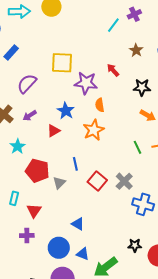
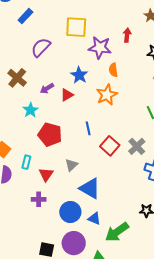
red arrow: (113, 70) -> (127, 35), turned 48
purple arrow: (30, 116) -> (47, 88), moved
gray triangle: (59, 183) -> (71, 165), moved
blue triangle: (78, 224) -> (90, 188), size x1.6

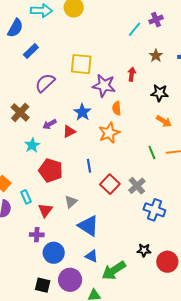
cyan rectangle: (26, 162) -> (26, 197), turned -40
blue circle: (70, 212) -> (54, 253), moved

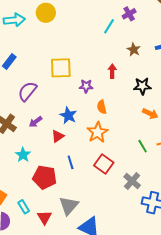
purple star: (104, 86) -> (86, 86), size x0.6
purple arrow: (50, 124) -> (36, 122), moved
blue line: (89, 166) -> (71, 162), moved
red square: (110, 184) -> (104, 164), moved
gray triangle: (71, 202) -> (69, 206), size x1.5

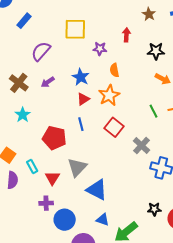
red triangle: (58, 136) -> (83, 99), moved
cyan star: (23, 155) -> (23, 115), moved

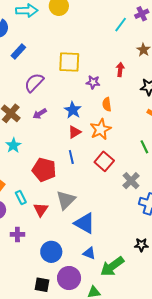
purple cross: (46, 203) -> (17, 234), moved

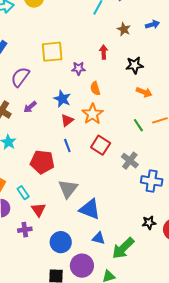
red triangle: (41, 210) -> (38, 210), moved

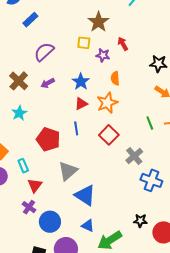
brown star: (124, 29) -> (98, 22), moved, size x1.5
yellow square: (52, 52) -> (84, 43), moved, size x0.6
red arrow: (104, 52) -> (123, 44), moved, turned -40
purple cross: (25, 230) -> (29, 207), moved, turned 32

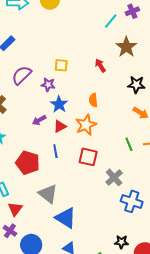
brown star: (98, 22) -> (126, 47), moved
purple star: (103, 55) -> (48, 85), moved
purple arrow: (48, 83) -> (39, 120), moved
red square: (109, 135) -> (88, 157), turned -30
gray triangle: (68, 171) -> (48, 194), turned -40

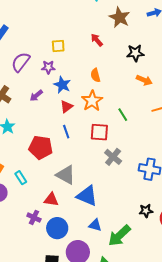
purple arrow: (39, 120) -> (36, 96), moved
green line: (129, 144) -> (123, 115), moved
gray cross: (114, 177) -> (113, 157), moved
red triangle: (15, 209) -> (51, 200), moved, turned -49

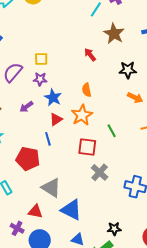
yellow square: (58, 46) -> (41, 59), moved
blue line: (66, 132) -> (48, 139), moved
black star: (146, 211) -> (114, 229), moved

